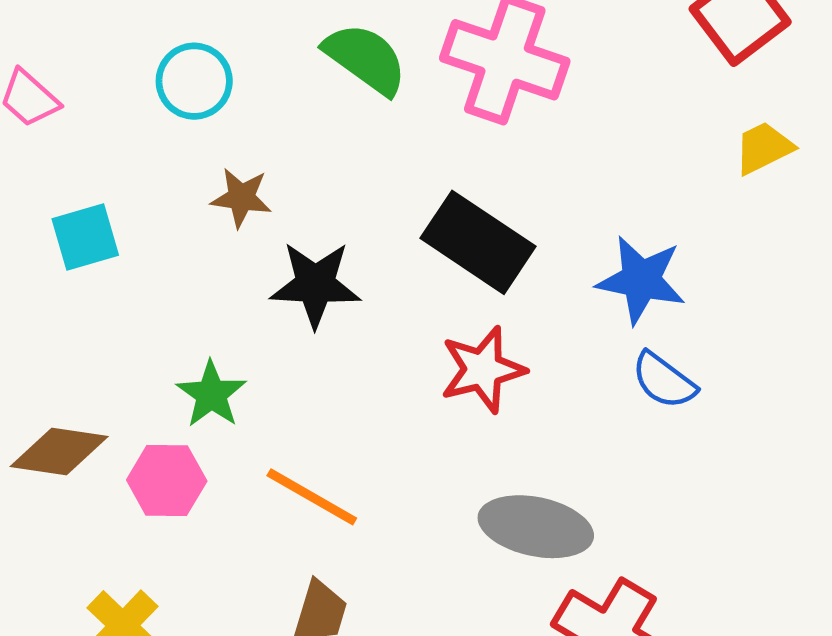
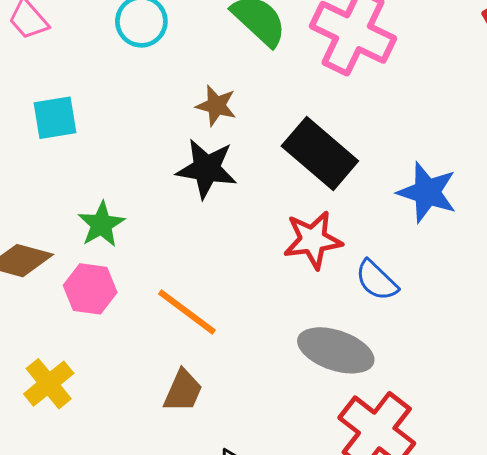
brown star: (241, 198) -> (216, 106), moved
blue semicircle: (664, 380) -> (377, 280), moved
green star: (211, 394) -> (101, 224), moved

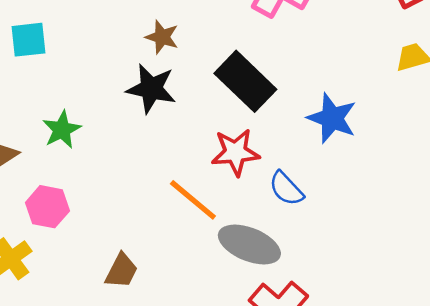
pink hexagon: (90, 289) -> (47, 207), moved
orange line: (187, 312) -> (193, 200), moved

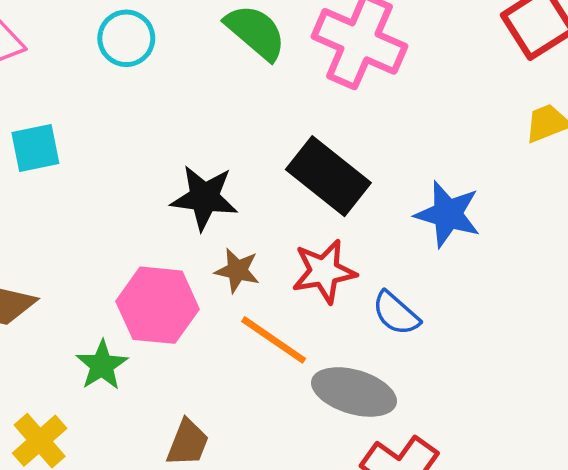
brown star: (162, 37) -> (237, 270), moved
green star: (62, 130) -> (102, 365), moved
pink hexagon: (47, 207) -> (158, 305), moved, size x1.4

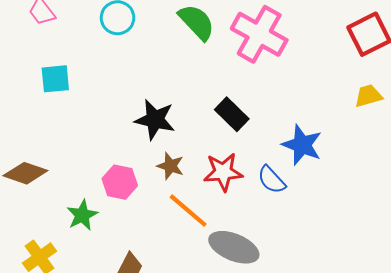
black rectangle: (328, 176) -> (232, 114), size x0.7
pink hexagon: (158, 305) -> (120, 182), size x0.7
blue semicircle: (396, 313) -> (272, 180), moved

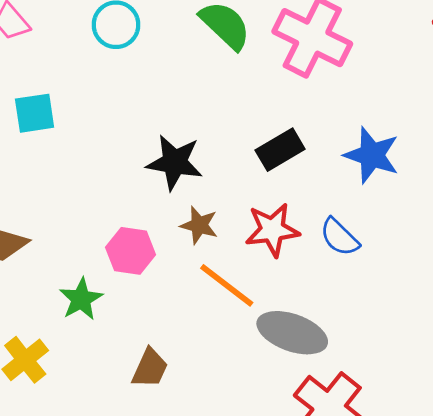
black rectangle: (232, 114) -> (280, 150), turned -72
blue star: (302, 145) -> (372, 155), moved

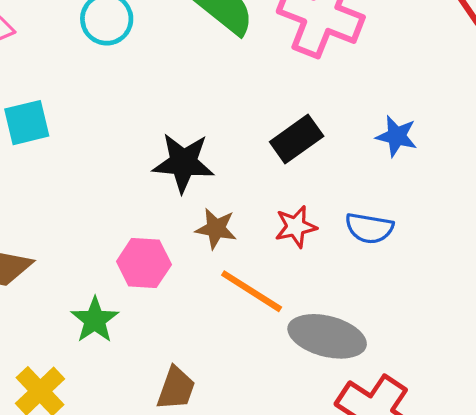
blue star: (372, 155) -> (397, 136), size x0.7
red star: (272, 230) -> (296, 227), size x0.7
blue semicircle: (339, 237) -> (369, 228), turned -30

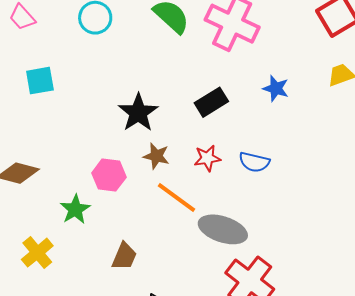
blue star: (397, 136) -> (276, 89), moved
black star: (183, 163) -> (138, 113), turned 30

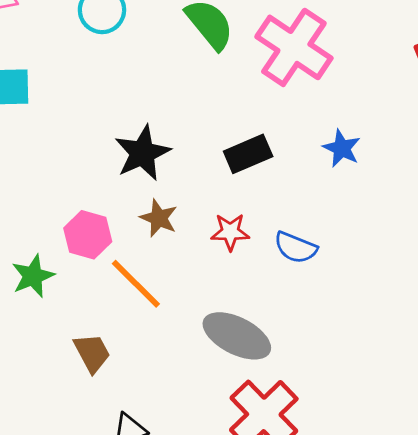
orange line: (176, 197) -> (136, 284), moved
brown trapezoid: (124, 256) -> (92, 353), turned -60

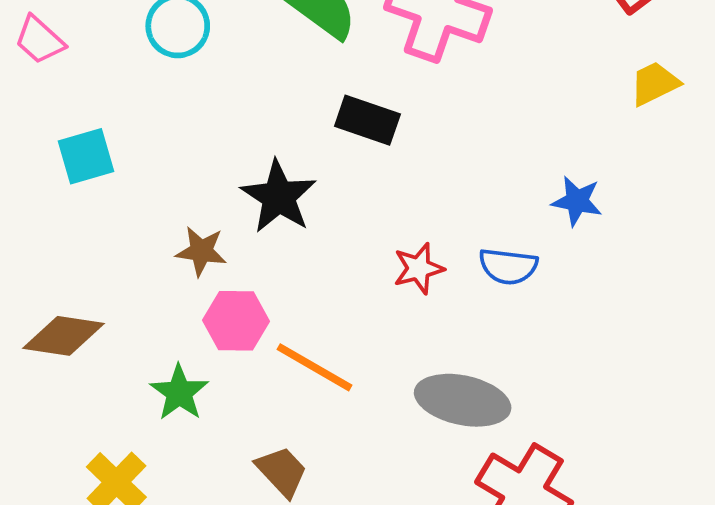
blue star: (342, 148) -> (577, 201), moved
black rectangle: (248, 154) -> (367, 120), moved, turned 57
brown star: (159, 218) -> (201, 251), moved

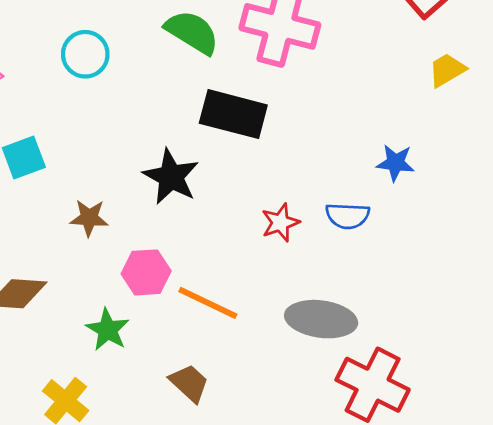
black rectangle: (367, 120) -> (233, 114), size x1.4
brown star: (201, 251) -> (89, 218), moved

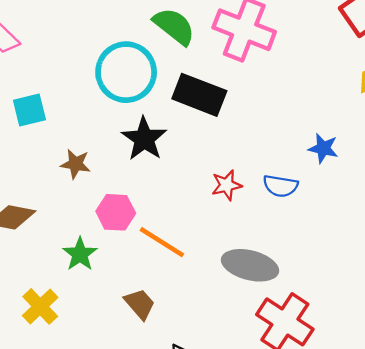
cyan circle: (85, 54) -> (126, 72), moved, size x1.6

